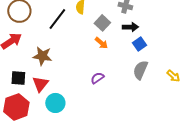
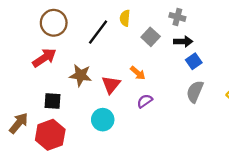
orange arrow: (101, 43) -> (138, 73), moved
red triangle: (40, 84) -> (111, 85), moved
cyan circle: (55, 103) -> (103, 120), moved

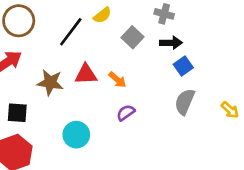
yellow semicircle: (125, 18) -> (102, 15), turned -133
red triangle: (111, 85) -> (86, 74), moved, turned 48

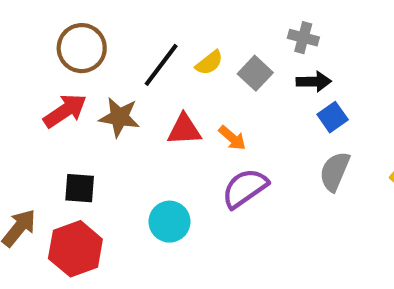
yellow semicircle: (102, 15) -> (209, 63), moved
brown star: (50, 83) -> (119, 117), moved
purple semicircle: (126, 113) -> (245, 188), size x1.6

